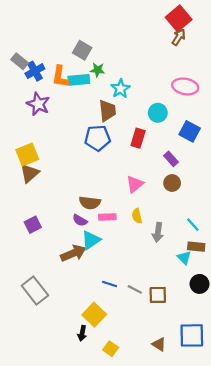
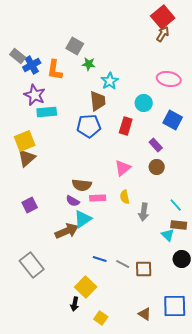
cyan rectangle: (79, 80) -> (47, 112), moved

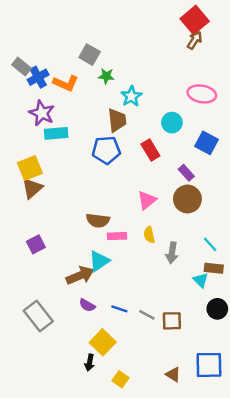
orange L-shape: (55, 70) -> (66, 83), turned -75
red rectangle: (126, 126) -> (150, 150), turned -48
brown circle: (157, 167) -> (187, 199), size x1.5
purple semicircle: (73, 201) -> (87, 305), moved

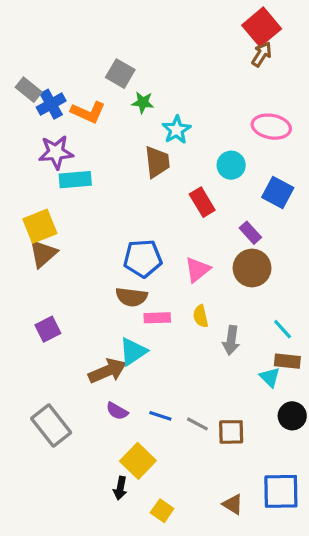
purple star: (42, 113) -> (56, 152), turned -30
blue pentagon: (106, 150) -> (143, 258), moved

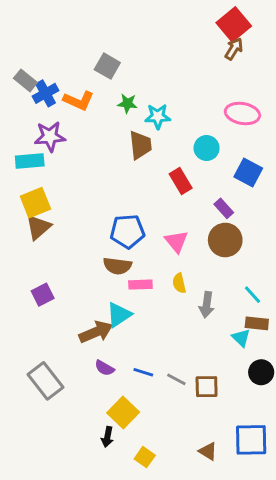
green star: (143, 102) -> (127, 103), moved
cyan star: (176, 130) -> (158, 116), turned 30
cyan rectangle: (75, 180) -> (30, 161), moved
pink triangle: (197, 270) -> (176, 241), turned -30

